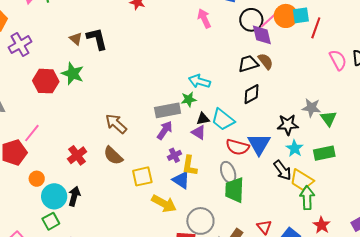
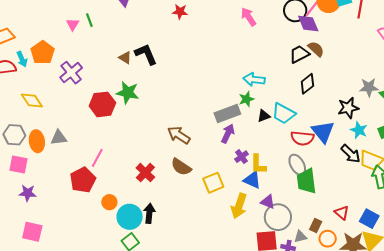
purple triangle: (199, 132) -> (268, 202), moved
yellow arrow: (164, 204) -> (239, 206), turned 90

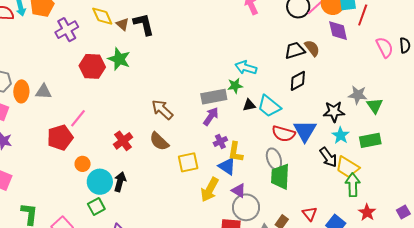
purple diamond: (308, 23) -> (338, 31), moved
yellow diamond: (32, 100) -> (102, 16), moved

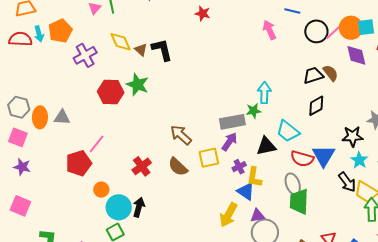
cyan arrow: (246, 68) -> (264, 93), turned 75
black triangle: (249, 105) -> (266, 146), moved, size x1.5
yellow square: (188, 162) -> (209, 158), moved
purple triangle: (239, 191) -> (258, 216), turned -42

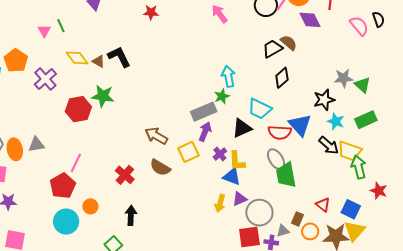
cyan circle: (119, 207) -> (66, 222), moved
yellow arrow: (228, 215) -> (220, 203), size x0.7
purple triangle: (258, 216) -> (240, 199), moved

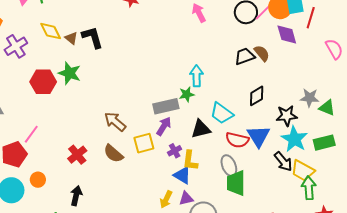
black diamond: (282, 78) -> (257, 96), moved
green triangle: (362, 85) -> (327, 108), turned -30
cyan star: (336, 121) -> (294, 139), size x1.5

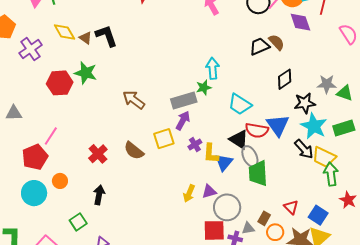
black diamond: (257, 96) -> (285, 79), moved
brown arrow: (115, 122) -> (134, 100), moved
black triangle: (201, 129) -> (239, 139), moved, turned 50
blue triangle: (182, 175) -> (224, 162), moved, turned 42

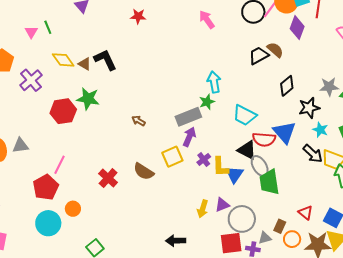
purple diamond: (300, 22) -> (297, 28), turned 45
brown arrow: (134, 100) -> (139, 121), size x0.6
cyan star: (314, 126) -> (320, 130), size x0.6
black arrow: (99, 195) -> (176, 241), moved, turned -96

